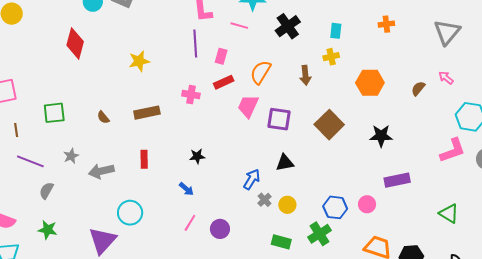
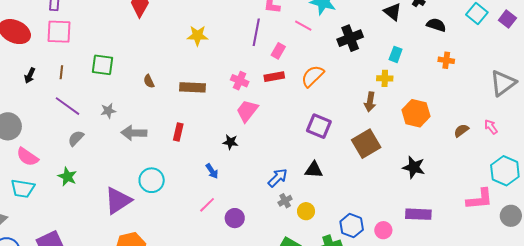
brown arrow: (305, 75) -> (370, 102), moved
pink trapezoid: (248, 106) -> (247, 111), moved

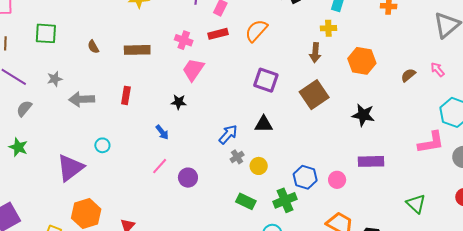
cyan circle: (152, 180) -> (102, 145), size x0.6

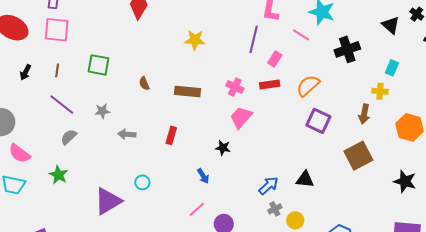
purple square: (266, 80) -> (318, 121), moved
gray arrow: (82, 99) -> (127, 134), size x0.7

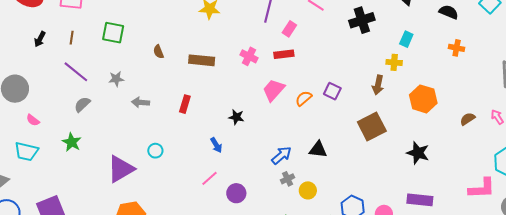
orange semicircle: (308, 86) -> (304, 98), moved, size x0.7
pink trapezoid: (241, 117) -> (274, 90), moved
purple square: (318, 121) -> (332, 91), size x0.7
pink semicircle: (19, 153) -> (33, 120), size x0.6

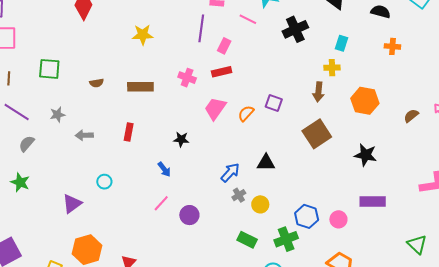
brown semicircle: (158, 52) -> (97, 83), turned -72
purple triangle: (121, 169) -> (72, 204), size x0.7

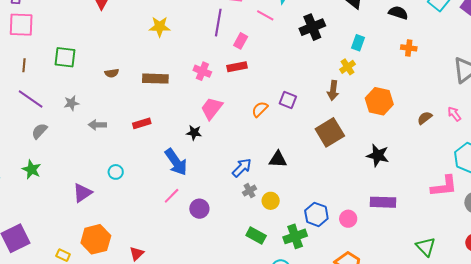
yellow cross: (332, 68) -> (348, 67), turned -35
pink trapezoid: (215, 108) -> (212, 108), moved
red rectangle: (129, 132) -> (142, 123), turned 60
blue arrow: (164, 169) -> (176, 162), size x1.8

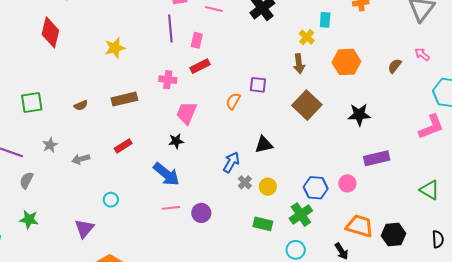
cyan rectangle: (358, 43) -> (325, 20), moved
pink line: (172, 196) -> (171, 208), turned 54

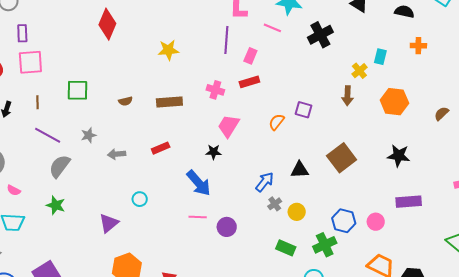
brown square: (307, 105) -> (342, 158), moved
gray semicircle: (26, 180) -> (60, 166), size x1.4

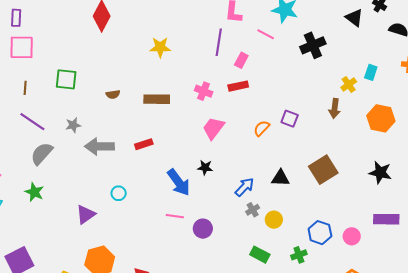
black star: (214, 152) -> (205, 168), moved
gray arrow: (117, 154) -> (99, 146), size x1.6
green cross: (325, 245) -> (299, 255), size x0.7

